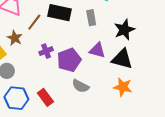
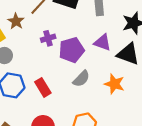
gray semicircle: (81, 86) -> (81, 79), turned -78
orange star: (123, 87) -> (114, 84), moved

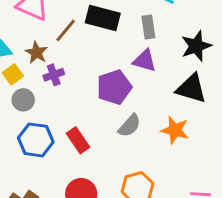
purple cross: (48, 38) -> (54, 75), moved
purple triangle: (102, 42) -> (145, 61), moved

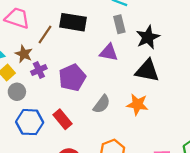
gray rectangle: (148, 27) -> (119, 24), moved
purple pentagon: (114, 87) -> (72, 78), moved

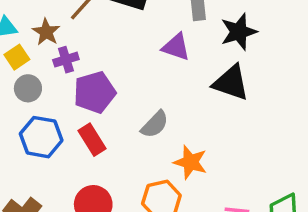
purple pentagon: (72, 78) -> (95, 92), moved
orange star: (137, 104) -> (190, 162), moved

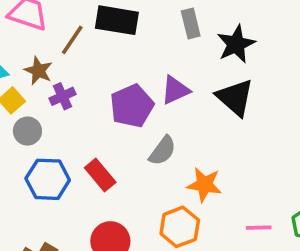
purple triangle: (176, 47) -> (175, 90), moved, turned -36
black triangle: (231, 83) -> (235, 97), turned 30
purple pentagon: (95, 92) -> (132, 106), moved

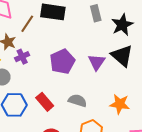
purple triangle: (175, 90) -> (97, 62), moved, turned -30
gray semicircle: (163, 151) -> (77, 101), moved, turned -108
orange star: (204, 185) -> (120, 104), moved

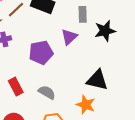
black triangle: (122, 56) -> (97, 80), moved, turned -40
purple triangle: (97, 62) -> (69, 37), moved

